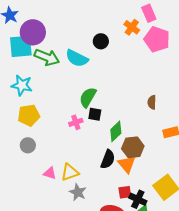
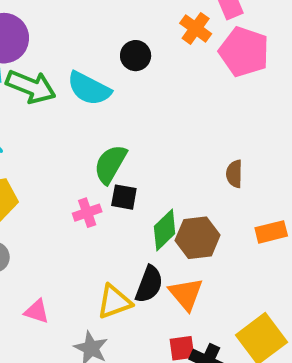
brown hexagon: (133, 147) -> (198, 238), moved
yellow triangle: (70, 172) -> (114, 302), moved

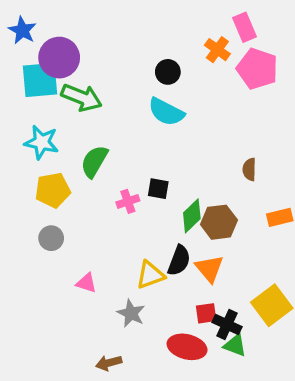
cyan semicircle: (89, 89) -> (166, 112), moved
green semicircle: (110, 164) -> (94, 161), moved

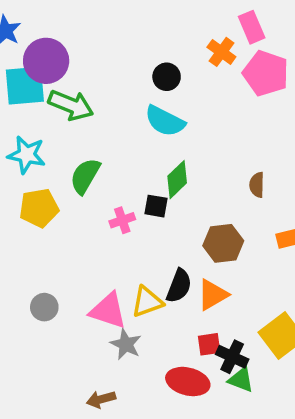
green diamond: (192, 216) -> (177, 180), moved
gray circle: (51, 238) -> (44, 307), moved
orange triangle: (209, 269) -> (213, 295), turned 40
pink triangle: (86, 283) -> (108, 311), moved, size x1.6

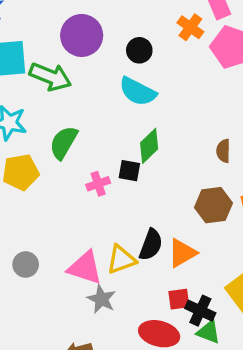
purple circle: (46, 61) -> (82, 35), moved
brown hexagon: (223, 243) -> (213, 205), moved

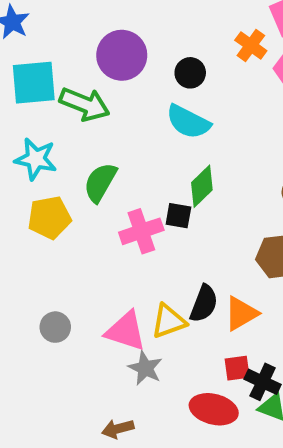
pink cross: (98, 184) -> (141, 231), size x1.5

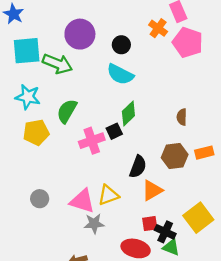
black square: (178, 216) -> (114, 131), turned -35
black semicircle: (204, 304) -> (138, 167), moved
gray star: (145, 368) -> (94, 224), turned -30

